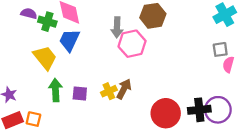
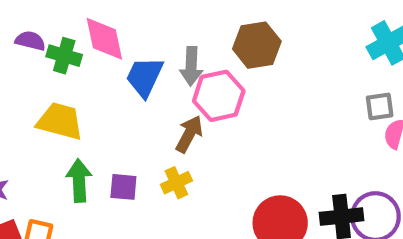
blue trapezoid: (69, 40) -> (145, 77), moved
yellow trapezoid: (45, 58) -> (60, 121), turned -36
brown arrow: (124, 89) -> (189, 134), moved

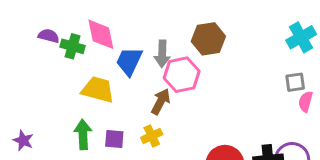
yellow trapezoid: (60, 121) -> (98, 90), moved

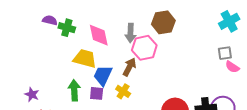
pink diamond: (101, 34) -> (99, 35), moved
blue trapezoid: (129, 61) -> (103, 75), moved
pink semicircle: (306, 102) -> (232, 67), turned -72
yellow cross: (152, 136) -> (123, 91), turned -32

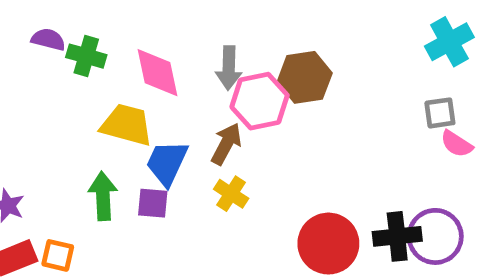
brown hexagon: (163, 22) -> (305, 77), moved
yellow cross: (123, 91) -> (231, 194), moved

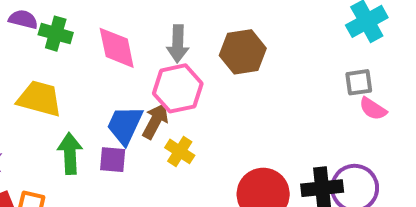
pink hexagon: (260, 101) -> (178, 88), moved
yellow trapezoid: (127, 125) -> (39, 99), moved
brown arrow: (226, 144) -> (155, 121), moved

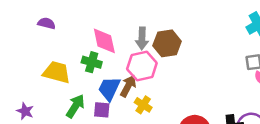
green cross: (56, 34) -> (92, 62), moved
brown hexagon: (243, 52) -> (167, 43), moved
green arrow: (70, 154) -> (75, 106), turned 35

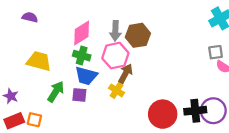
pink diamond: (104, 41) -> (82, 33), turned 70
green cross: (92, 62) -> (82, 56), moved
brown arrow: (128, 86) -> (126, 74), moved
blue trapezoid: (109, 89) -> (86, 76), turned -100

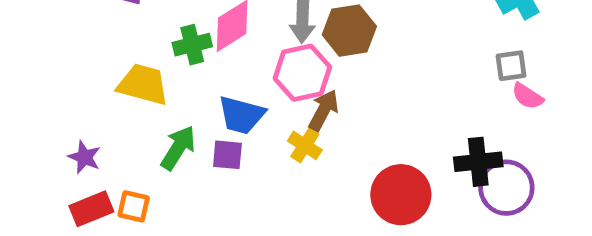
green cross: (82, 56) -> (192, 45), moved, turned -30
black cross: (195, 111) -> (478, 162), moved

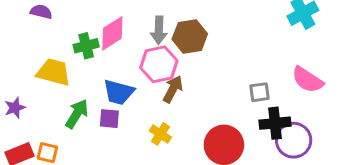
gray square: (511, 66) -> (260, 92), moved
pink semicircle: (527, 96) -> (308, 80), size x1.5
yellow cross: (305, 145) -> (160, 134), moved
purple star: (84, 157) -> (15, 108), moved, turned 30

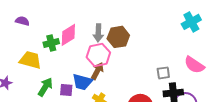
brown arrow: (173, 89) -> (97, 71), moved
blue trapezoid: (119, 92) -> (82, 82), moved

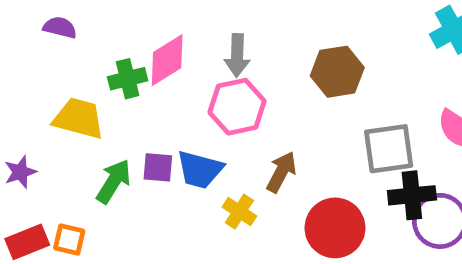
brown hexagon: (118, 37) -> (337, 72), moved
brown arrow: (97, 71) -> (281, 172), moved
gray square: (163, 73) -> (389, 149), size x1.6
purple square: (66, 90) -> (158, 167), moved

